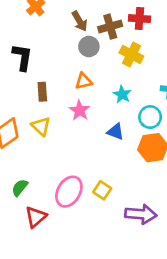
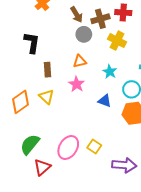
green semicircle: (20, 188) -> (30, 144), size x1.5

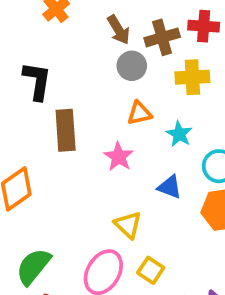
yellow cross: (117, 41) -> (192, 77), turned -30
orange triangle: (80, 61) -> (139, 113), moved
brown rectangle: (47, 70) -> (66, 130), size x1.5
yellow triangle: (46, 97) -> (128, 225), moved

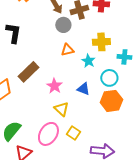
yellow cross: (192, 77) -> (101, 42), moved
brown rectangle: (66, 130) -> (28, 72), moved, turned 50
pink star: (119, 157) -> (54, 86), moved

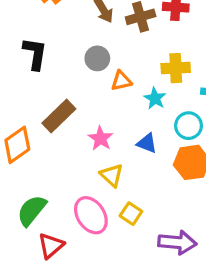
gray circle: (63, 25) -> (97, 58), moved
pink ellipse: (48, 134) -> (91, 215), turned -65

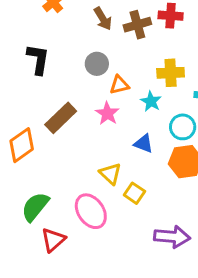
pink star: (101, 138) -> (107, 113), moved
yellow square: (131, 214) -> (134, 193), moved

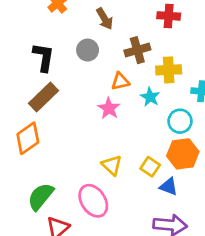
brown cross: (137, 25) -> (137, 50), moved
gray circle: (97, 64) -> (88, 50), moved
brown rectangle: (61, 118) -> (43, 97), moved
blue triangle: (143, 144) -> (169, 187), moved
yellow square: (134, 193) -> (150, 167), moved

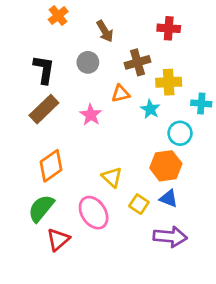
pink star: (109, 108) -> (91, 115), moved
orange diamond: (28, 138) -> (51, 166), moved
orange hexagon: (183, 154) -> (166, 166), moved
yellow square: (150, 167) -> (139, 204), moved

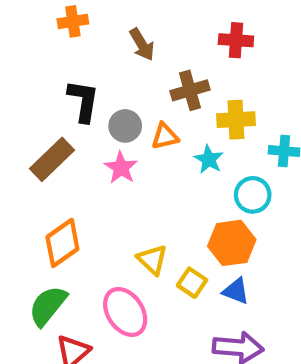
orange cross: (58, 16) -> (73, 21), turned 30
gray circle: (88, 62) -> (125, 126), moved
black L-shape: (44, 69) -> (83, 101), moved
yellow square: (139, 204) -> (192, 283), moved

